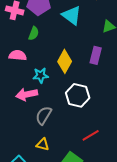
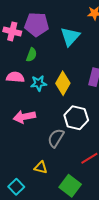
cyan triangle: (72, 15) -> (70, 37), turned 35
cyan star: (41, 75) -> (39, 83), moved
gray semicircle: (44, 115) -> (56, 138), moved

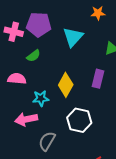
green semicircle: (32, 55) -> (33, 56), turned 32
cyan star: (39, 83) -> (41, 98), moved
gray semicircle: (56, 138) -> (47, 141), moved

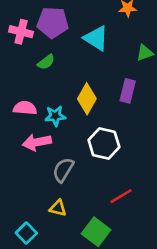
cyan triangle: (73, 37) -> (96, 38), turned -40
pink semicircle: (17, 79) -> (25, 108), moved

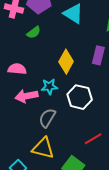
cyan star: (55, 116) -> (49, 87), moved
yellow triangle: (58, 208) -> (43, 148), size x1.6

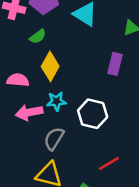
yellow diamond: (66, 62) -> (50, 66), moved

